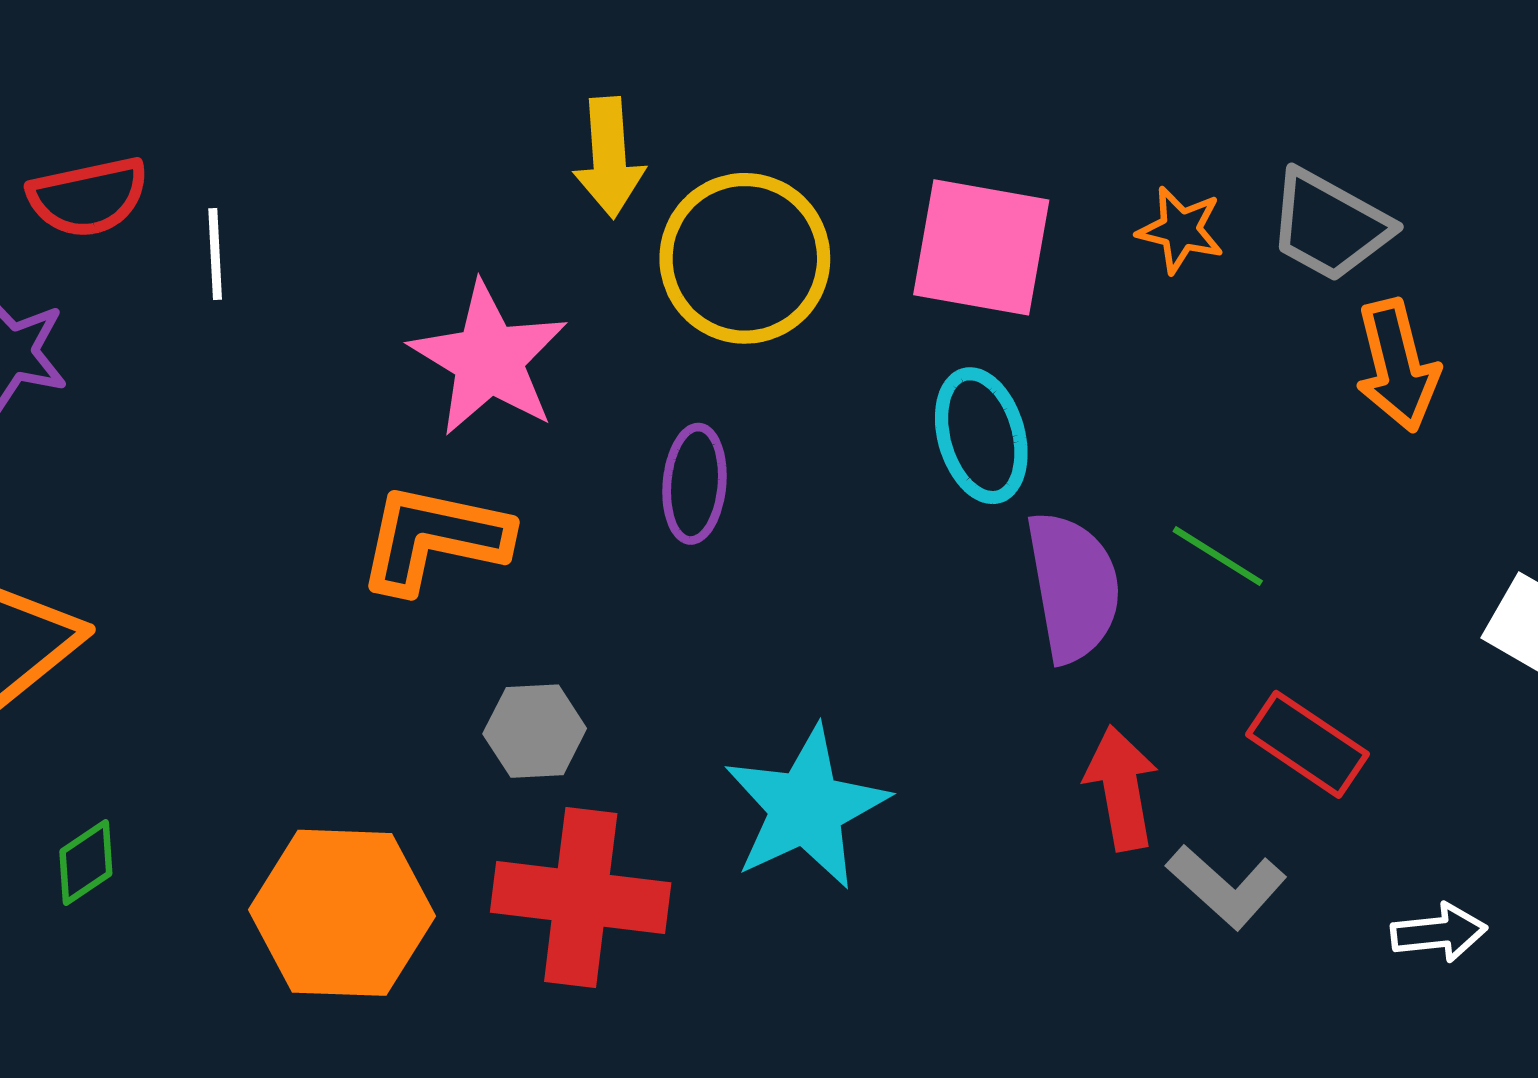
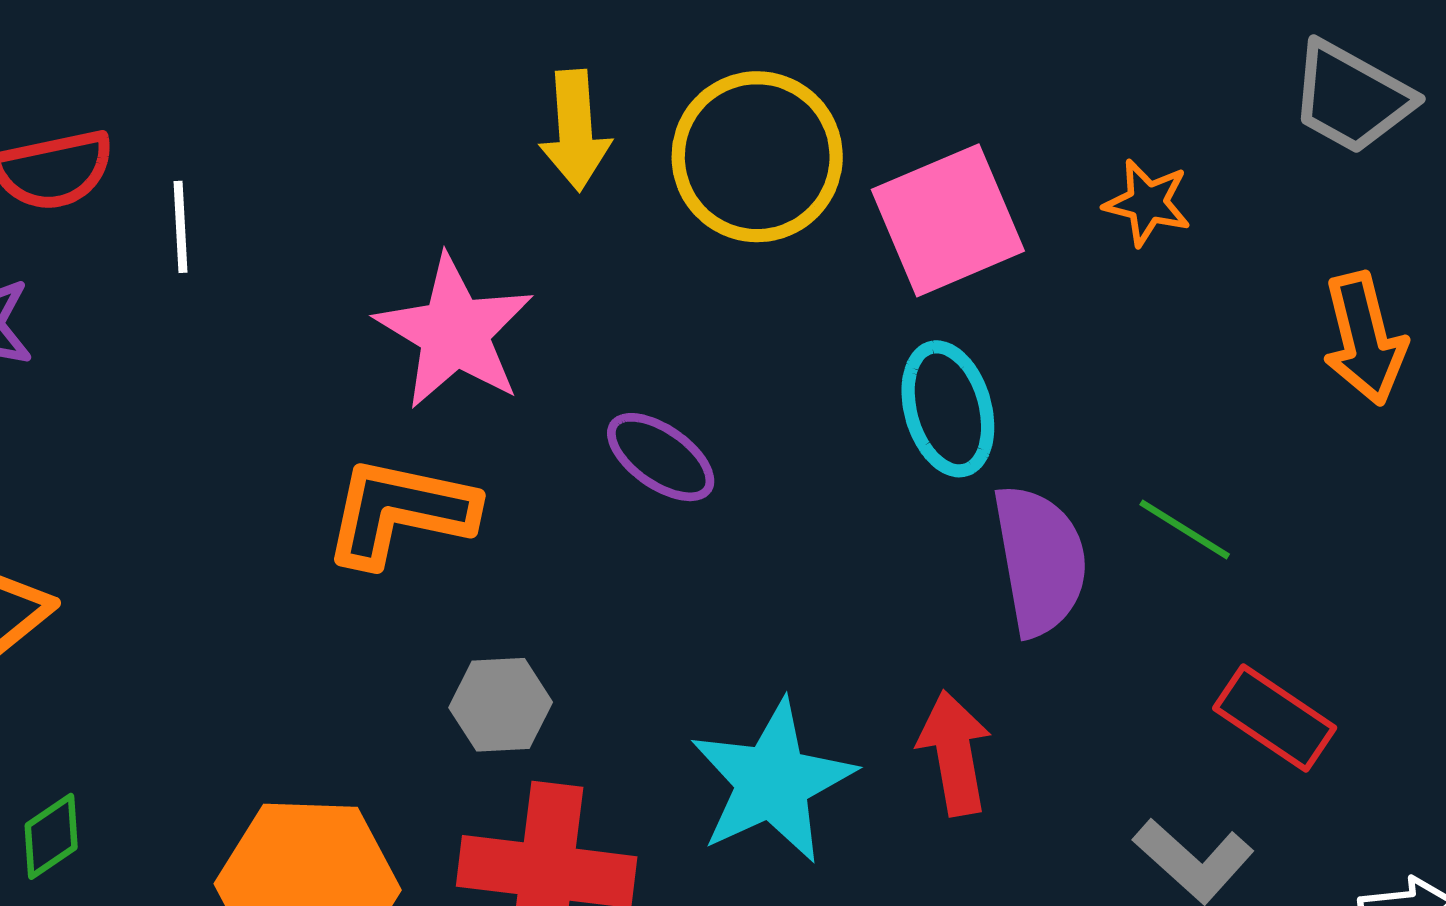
gray trapezoid: (1329, 225) -> (1351, 98), moved
pink square: (981, 247) -> (948, 220), turned -33
yellow circle: (745, 258) -> (757, 157), moved
purple ellipse: (694, 484) -> (661, 457), turned -60
red arrow: (1121, 788) -> (954, 753), moved

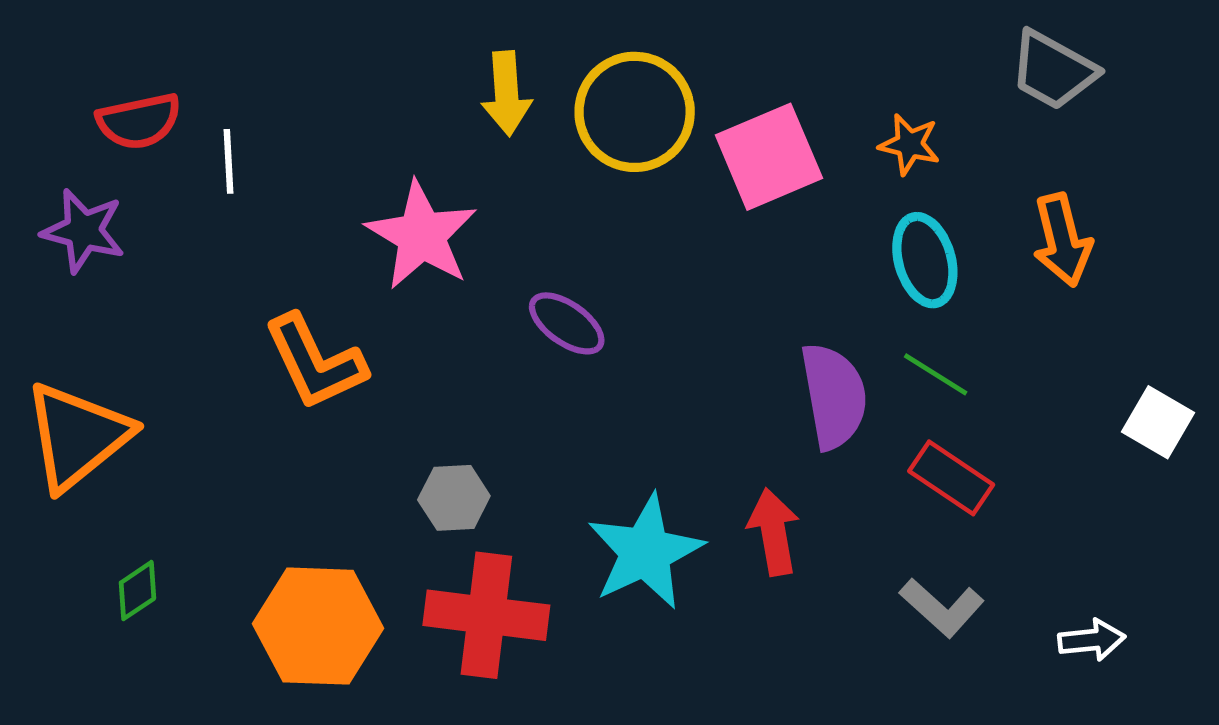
cyan ellipse: (948, 409) -> (925, 260), moved
orange L-shape: (400, 512) -> (315, 362), moved, turned -127
red rectangle: (1275, 718) -> (951, 478), moved

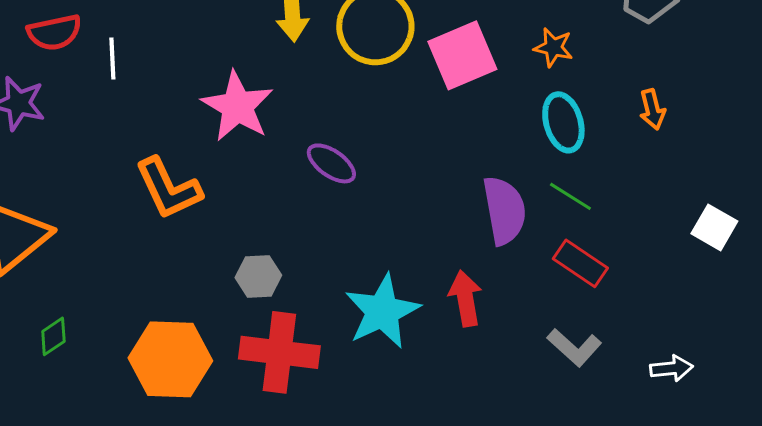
orange arrow: (1062, 240) -> (652, 109), size x0.7

